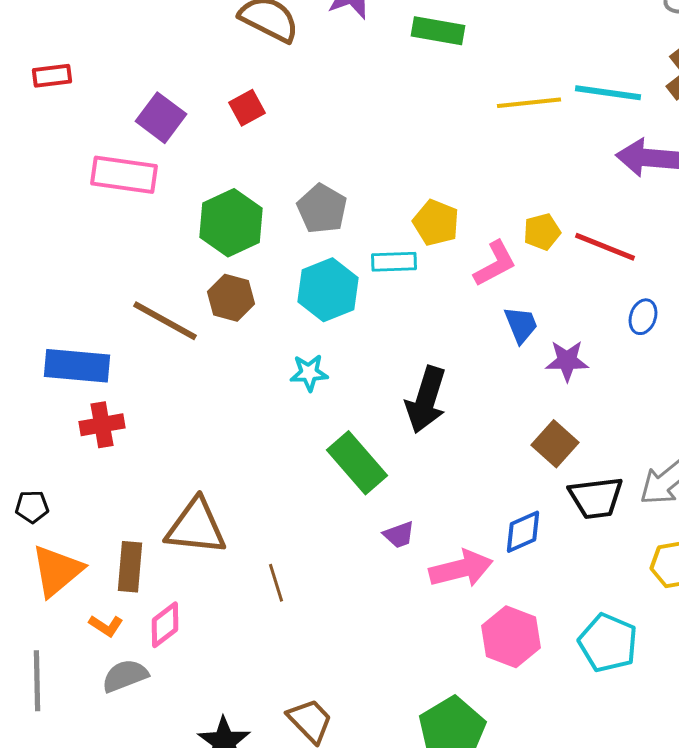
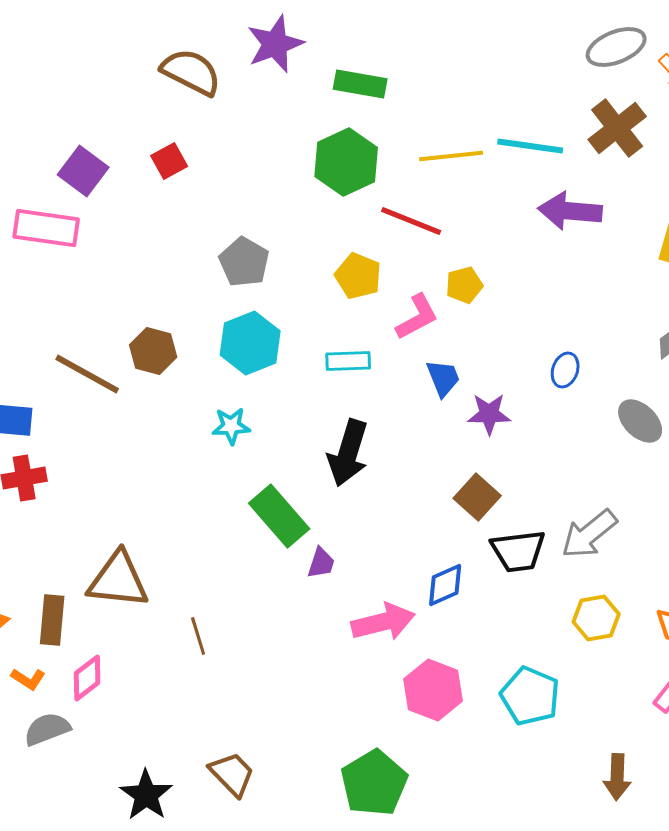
green hexagon: (231, 223) -> (346, 162), moved
red line: (605, 247) -> (411, 221), moved
cyan rectangle: (394, 262) -> (348, 361), moved
purple trapezoid: (399, 535) -> (321, 563), moved, turned -52

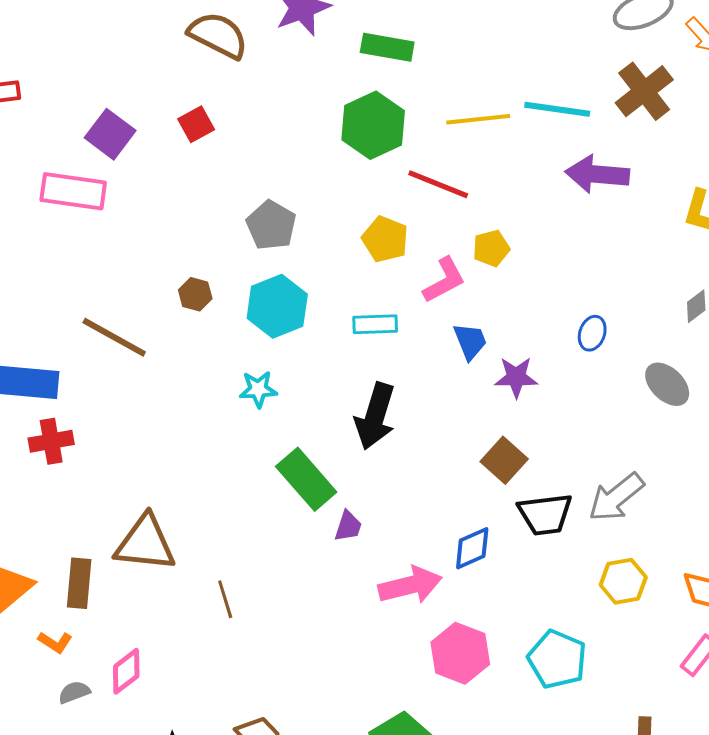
brown hexagon: (153, 351) -> (195, 294), moved, size x0.7
pink diamond: (87, 678) -> (126, 671), moved
gray semicircle: (47, 729) -> (74, 692), size x0.7

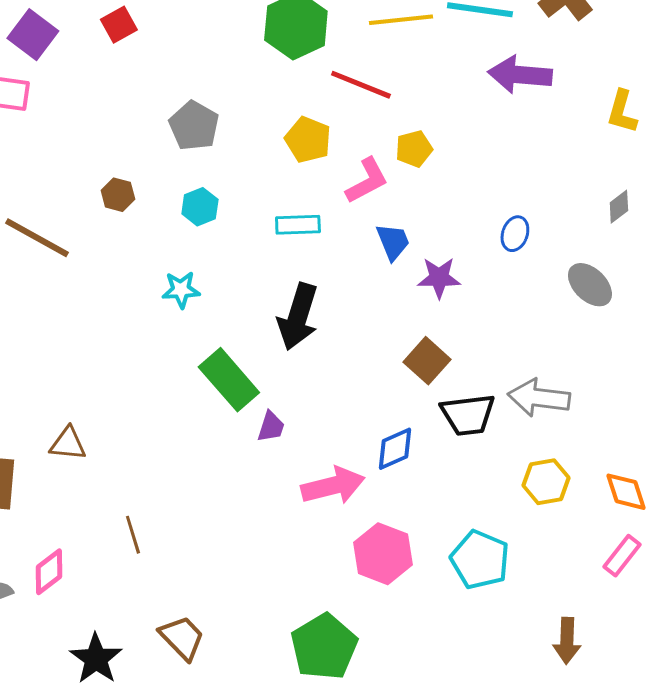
cyan hexagon: (277, 306) -> (200, 207), size x0.6
gray arrow: (616, 497) -> (539, 398), turned 46
brown triangle: (145, 543) -> (68, 444), size x0.6
brown line: (225, 599) -> (133, 535), moved

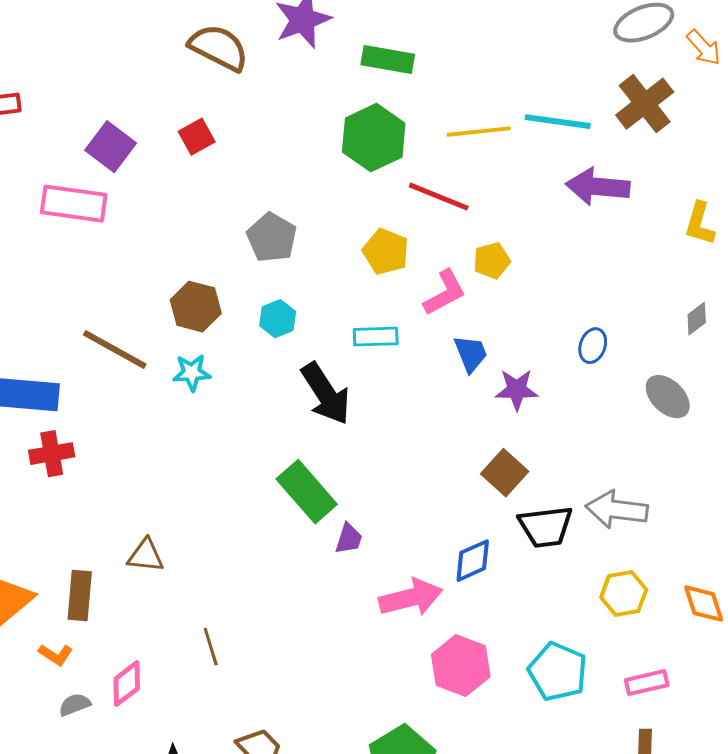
brown hexagon: (118, 195) -> (196, 307), size x1.5
cyan star: (181, 290) -> (192, 373), moved
black arrow: (298, 317) -> (326, 394), moved, turned -50
pink rectangle: (622, 556) -> (647, 683), moved, turned 39

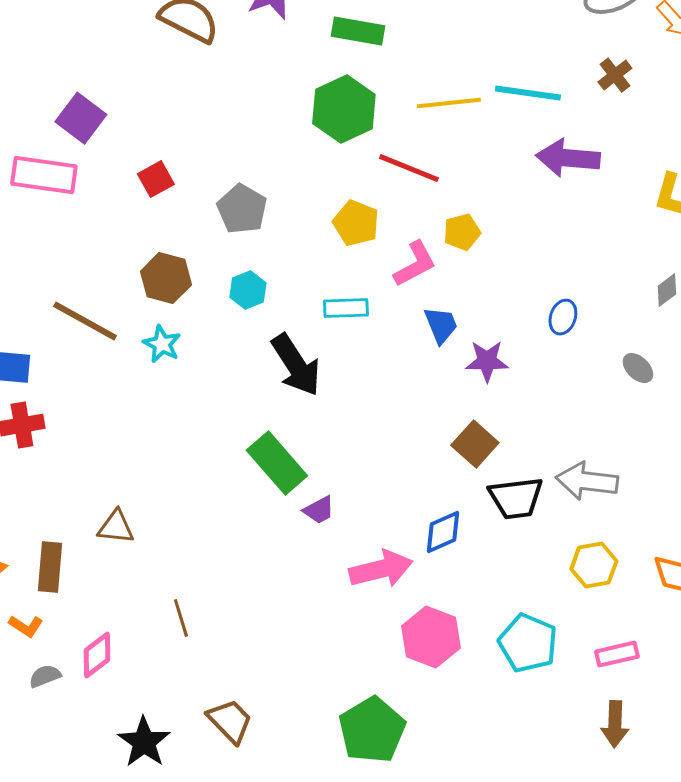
brown cross: (645, 104) -> (615, 75), size x0.6
red square: (197, 137) -> (156, 179), moved
cyan star: (192, 373) -> (162, 344), turned 30
gray ellipse: (668, 397) -> (638, 368), size x0.7
purple trapezoid: (349, 539) -> (319, 510), turned 44

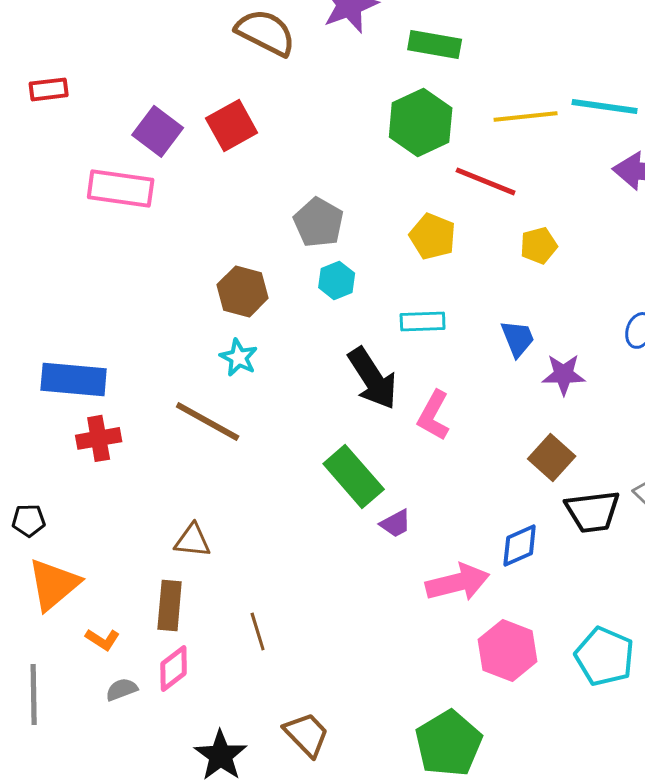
red square: (156, 179) -> (232, 125), moved, size x1.4
pink L-shape: (415, 264) -> (434, 415), moved, turned 147
cyan hexagon: (248, 290) -> (337, 280), moved
brown line: (85, 321) -> (208, 421), moved
brown rectangle: (50, 567) -> (170, 605), moved

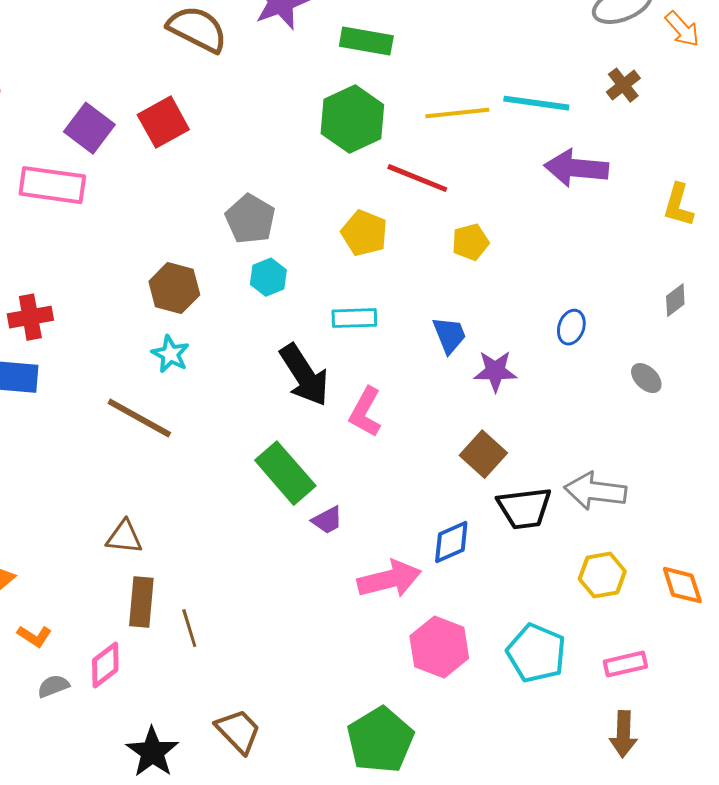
red cross: (99, 438) -> (30, 317), moved
brown rectangle: (170, 605) -> (141, 602), moved

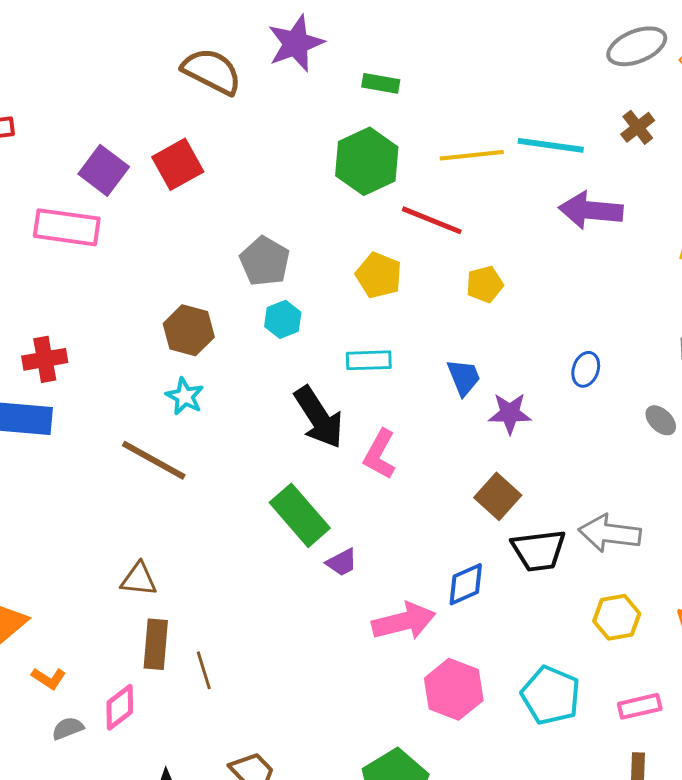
green rectangle: (366, 41) -> (381, 83), size x0.7

